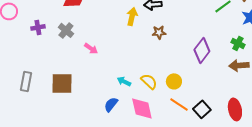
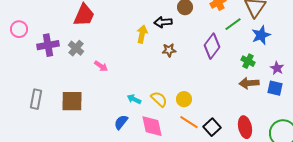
purple cross: (38, 27) -> (48, 45), size x1.5
purple diamond: (202, 50) -> (212, 46), moved

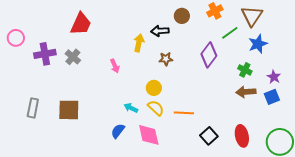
pink arrow: (101, 66) -> (115, 66), moved, turned 32
blue square: (275, 88) -> (272, 97), turned -35
yellow circle: (184, 99) -> (154, 88), moved
orange line: (189, 122) -> (184, 113), moved, turned -30

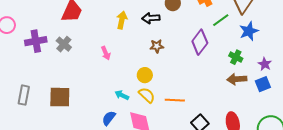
yellow arrow: (139, 43) -> (122, 20), moved

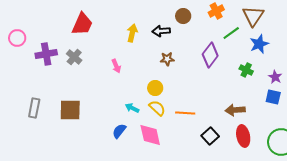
brown arrow: (237, 79) -> (235, 110), moved
blue square: (263, 84) -> (273, 97), turned 35

